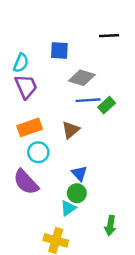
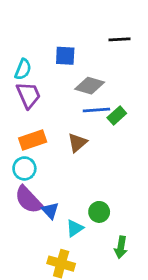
cyan circle: (38, 152) -> (24, 168), moved
blue triangle: (79, 173) -> (50, 211), moved
green circle: (77, 193) -> (99, 212), moved

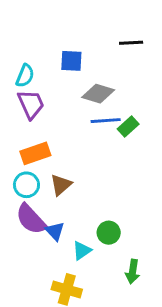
brown triangle: (77, 143) -> (61, 185), moved

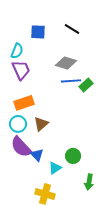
black line: (131, 43) -> (72, 29), moved, turned 35
blue square: (71, 61) -> (38, 32), moved

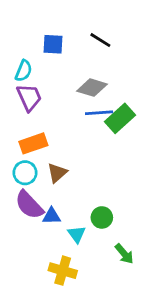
green rectangle: (86, 85) -> (120, 118), size x1.5
blue triangle: (37, 155) -> (52, 216), turned -48
cyan triangle: (55, 168) -> (77, 234), turned -32
green arrow: (89, 182) -> (124, 254), turned -49

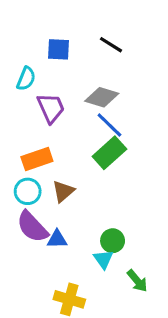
purple trapezoid: (29, 97) -> (51, 108), moved
blue line: (99, 113) -> (109, 125), turned 48
green rectangle: (120, 118) -> (109, 153), moved
cyan triangle: (77, 234) -> (103, 259), moved

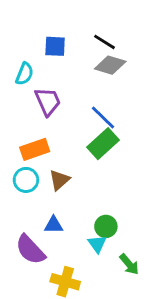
gray diamond: (102, 97) -> (110, 65), moved
purple semicircle: (32, 227) -> (30, 250), moved

